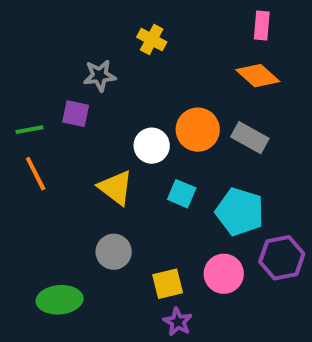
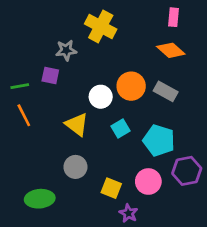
yellow cross: (152, 39) -> (101, 26), size x1.6
cyan square: (182, 194) -> (121, 128), turned 36
yellow square: (168, 284) -> (111, 188), turned 36
purple star: (178, 322) -> (128, 213), moved

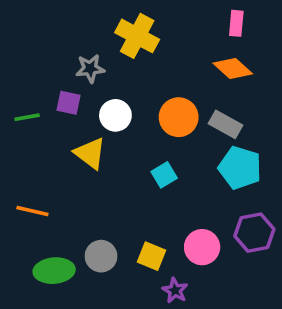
white circle: (101, 97) -> (115, 115), moved
orange line: (24, 115) -> (32, 211), moved, turned -50
yellow triangle: (77, 125) -> (90, 153), moved
cyan pentagon: (159, 140) -> (240, 168), moved
gray circle: (75, 167) -> (101, 256), moved

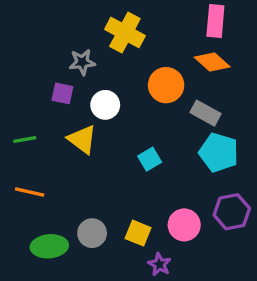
pink rectangle: (236, 23) -> (215, 21), size x1.4
green line: (27, 117) -> (25, 139), moved
orange circle: (179, 117) -> (166, 85), moved

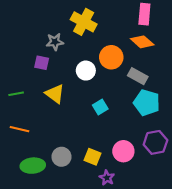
white circle: (105, 105) -> (86, 71), moved

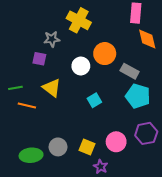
orange diamond: (142, 42) -> (147, 39), moved, turned 35
orange line: (19, 129) -> (27, 105), moved

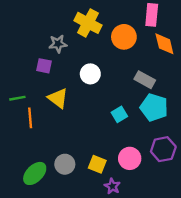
orange circle: (105, 54) -> (124, 37), moved
cyan square: (94, 100) -> (119, 114), moved
orange line: (27, 105) -> (30, 118), turned 72
green ellipse: (31, 155) -> (35, 173), turned -40

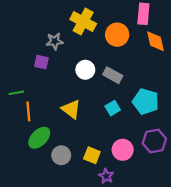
gray rectangle: (145, 80) -> (113, 75), moved
yellow triangle: (58, 98) -> (71, 109), moved
green ellipse: (35, 173) -> (39, 138), moved

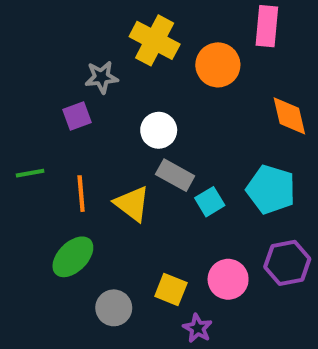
orange diamond: (155, 41) -> (289, 116), moved
purple square: (41, 62) -> (77, 116), turned -32
gray rectangle: (113, 75) -> (175, 175), moved
orange line: (28, 111) -> (81, 194), moved
gray circle: (61, 155) -> (114, 308), moved

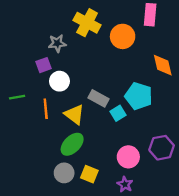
white circle: (159, 130) -> (59, 81), moved
cyan pentagon: (271, 189) -> (139, 96), moved
green ellipse: (73, 257) -> (72, 144), moved
yellow square: (171, 289) -> (89, 174), moved
purple star: (197, 328) -> (125, 184), moved

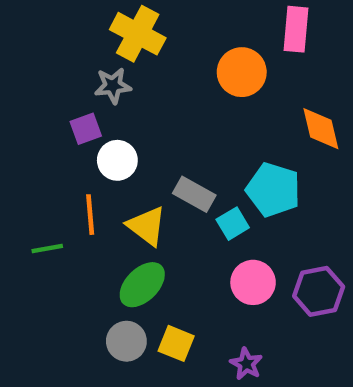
yellow cross: (87, 23) -> (138, 34), moved
green line: (17, 97) -> (47, 248), moved
pink circle: (128, 157) -> (253, 282), moved

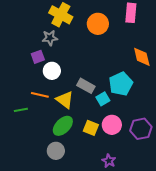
orange circle: (242, 72) -> (98, 24), moved
cyan pentagon: (273, 190) -> (121, 84), turned 30
orange line: (90, 215) -> (40, 95), turned -72
yellow square: (176, 343) -> (91, 128), moved

